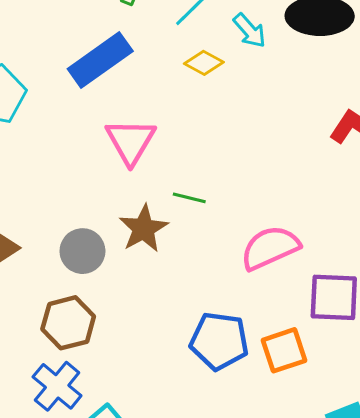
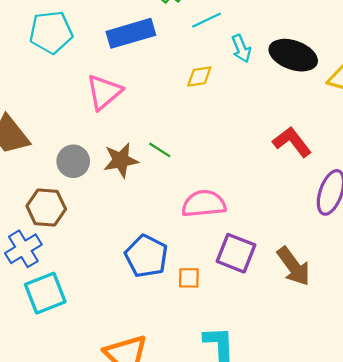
yellow diamond: (204, 63) -> (199, 76), moved, turned -56
pink triangle: (131, 141) -> (104, 92), moved
orange square: (284, 350) -> (189, 278), size x0.7

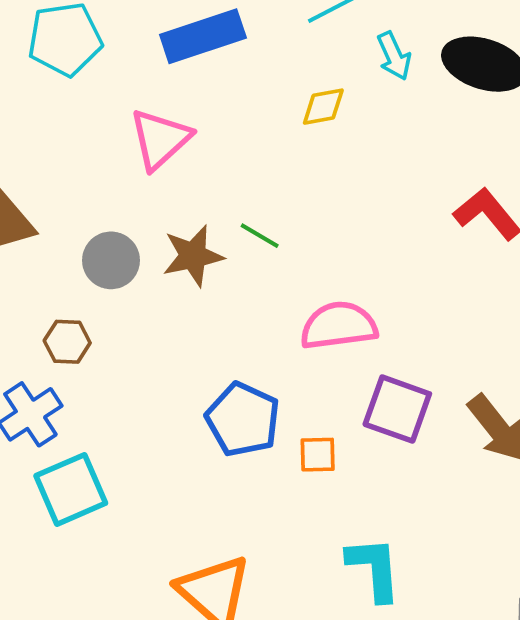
brown hexagon: (46, 207) -> (67, 342), size x0.7

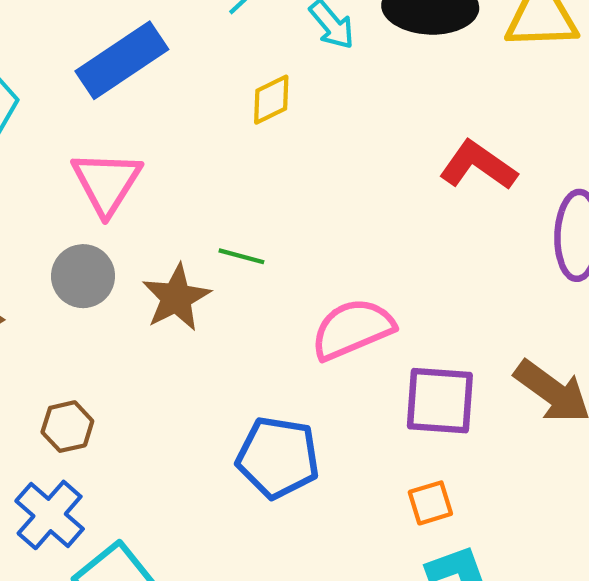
gray circle: (111, 260) -> (83, 276), moved
orange square: (318, 455) -> (430, 503), moved

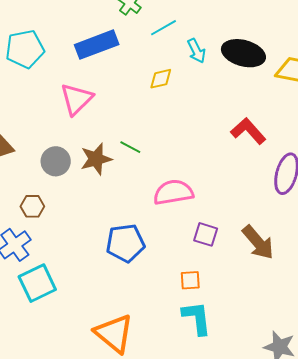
gray circle: (83, 276) -> (56, 161), moved
purple square: (440, 401) -> (206, 234), size x0.7
blue pentagon: (278, 458) -> (125, 243), turned -30

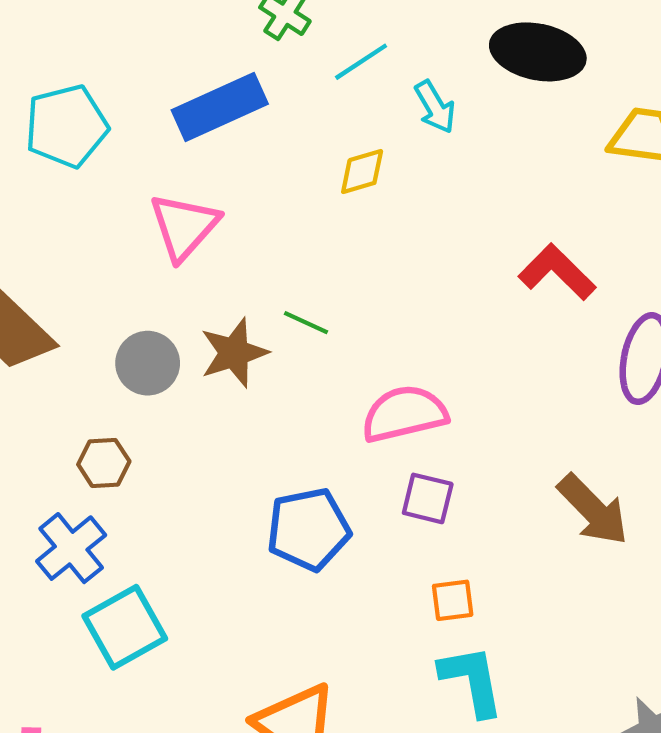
black ellipse: (243, 53) -> (538, 52), moved
purple square: (206, 234) -> (428, 498), moved

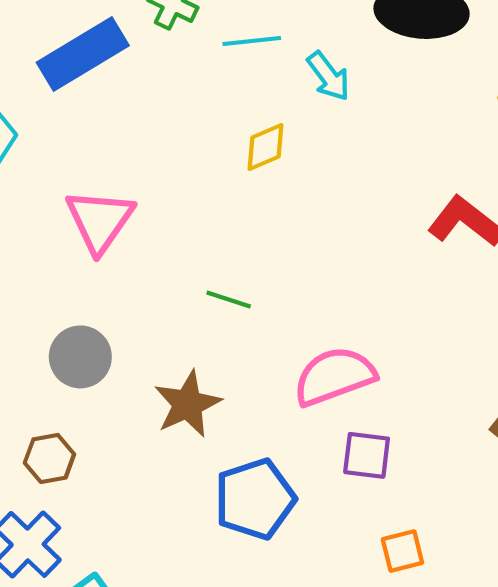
cyan line: (361, 62) -> (252, 41), turned 34
blue rectangle: (220, 107) -> (83, 54), moved
brown star: (234, 353) -> (188, 404), moved

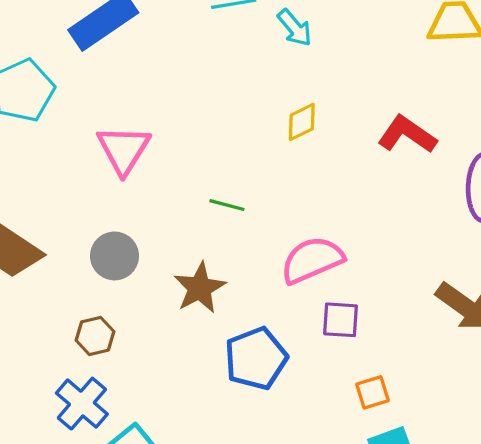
yellow diamond: (265, 147) -> (302, 122), moved

